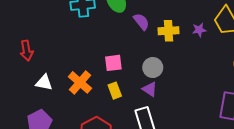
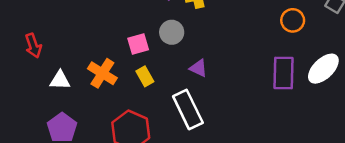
gray circle: (153, 67) -> (172, 32), moved
purple triangle: (150, 89) -> (198, 68), moved

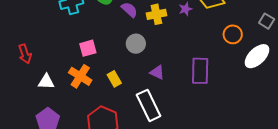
pink square: (138, 44) -> (88, 48), moved
white ellipse: (323, 69) -> (257, 56), moved
purple rectangle: (283, 73) -> (200, 71), moved

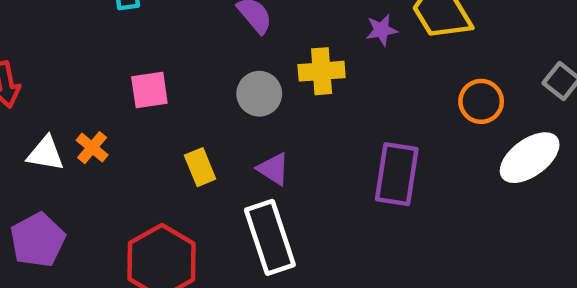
yellow cross: (156, 14) -> (322, 71), moved
purple triangle: (157, 72) -> (273, 169), moved
orange cross: (80, 76) -> (92, 148), moved, size x0.6

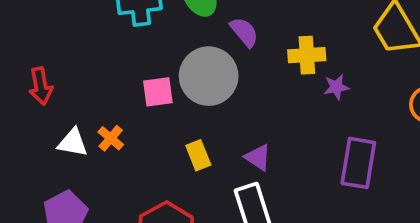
purple star: (382, 30) -> (336, 87), moved
yellow cross: (322, 71) -> (307, 55), moved
gray circle: (259, 94) -> (209, 76), moved, size x1.6

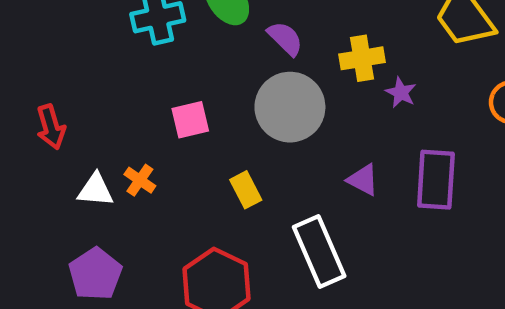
gray circle: (209, 76) -> (290, 107), moved
purple star: (336, 87) -> (401, 93), turned -30
purple triangle: (258, 157) -> (363, 180), moved

